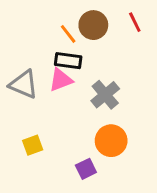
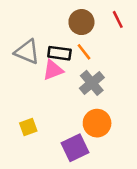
orange line: (68, 34) -> (84, 52), moved
gray triangle: (24, 84) -> (27, 52), moved
purple square: (86, 169) -> (75, 148), size x1.5

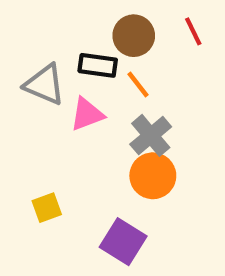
black rectangle: (59, 53) -> (98, 65), moved
orange circle: (97, 123) -> (153, 176), moved
purple square: (75, 148) -> (123, 242), turned -32

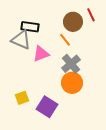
brown circle: (134, 36) -> (73, 22), moved
black rectangle: (98, 65) -> (30, 27), moved
purple square: (123, 242) -> (47, 107), moved

